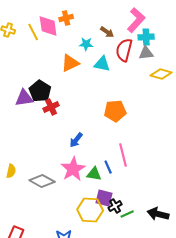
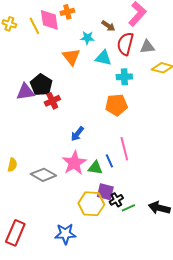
cyan cross: (146, 37) -> (124, 77), moved
orange triangle: (70, 63) -> (71, 57), turned -42

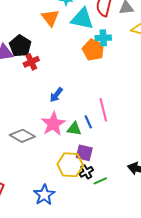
cyan triangle: (103, 58) -> (82, 19), size x1.4
orange pentagon: (116, 105) -> (93, 50), moved, turned 30
black cross: (116, 200) -> (86, 172), moved
green line: (128, 208) -> (100, 181), moved
blue star: (65, 234) -> (44, 195), turned -30

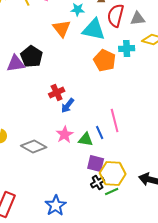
cyan cross: (103, 38) -> (127, 48), moved
red cross: (31, 62) -> (57, 92), moved
pink star: (53, 124) -> (65, 134), size x0.7
yellow hexagon: (70, 165) -> (113, 174), moved

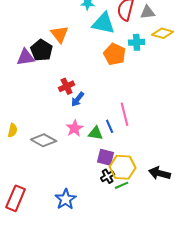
orange triangle: (62, 28) -> (60, 34), moved

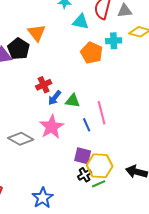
cyan triangle: (104, 23) -> (81, 22), size x0.7
pink star: (75, 128) -> (52, 127), size x1.4
green triangle: (96, 133) -> (73, 101), moved

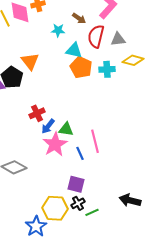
orange pentagon: (92, 53) -> (81, 67), moved
pink star: (52, 127) -> (55, 144), moved
yellow hexagon: (100, 166) -> (55, 208), moved

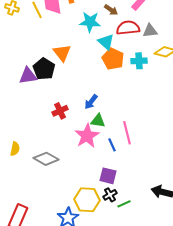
cyan star: (58, 30) -> (90, 22), size x1.5
red semicircle: (96, 36) -> (128, 28), turned 70
cyan triangle: (74, 50) -> (106, 42), turned 30
red cross: (37, 113) -> (60, 111), moved
blue arrow: (48, 126) -> (91, 102), moved

